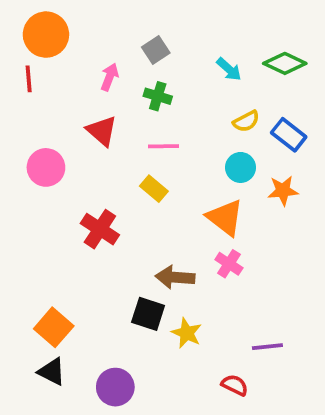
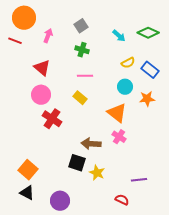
pink arrow: (110, 77) -> (48, 36), moved
red line: (29, 79) -> (15, 41), turned -64
red triangle: (102, 131) -> (42, 68), moved
pink circle: (46, 167) -> (41, 95), moved

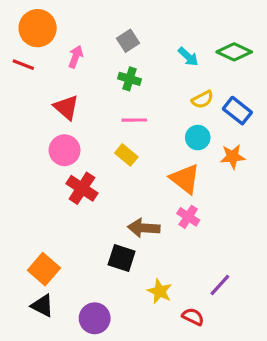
yellow star: (97, 173) -> (160, 291), moved
purple line: (139, 180) -> (220, 285), turned -42

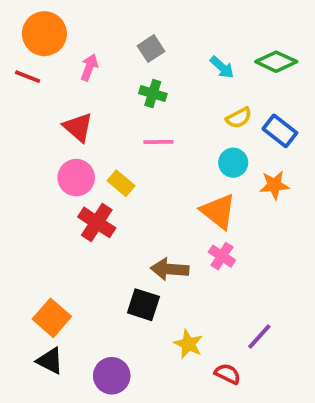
yellow rectangle: (126, 155) -> (121, 183), moved

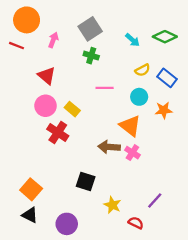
gray square: (151, 49) -> (90, 29), size x1.5
pink line: (158, 142) -> (105, 88), moved
brown arrow: (170, 269) -> (109, 147), moved

